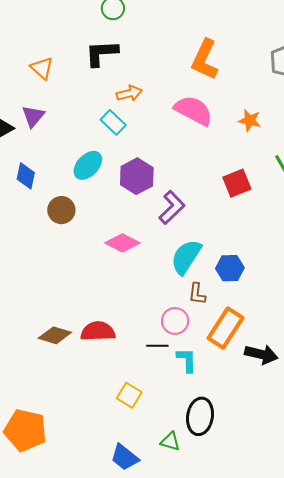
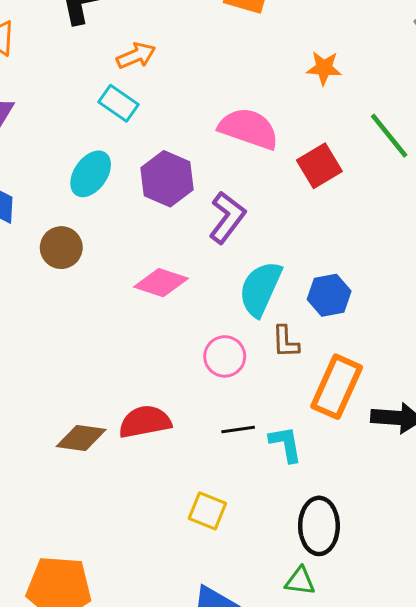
pink semicircle: (194, 110) -> (249, 129), moved
pink circle: (175, 321) -> (225, 356), moved
green triangle: (170, 441) -> (300, 581), moved

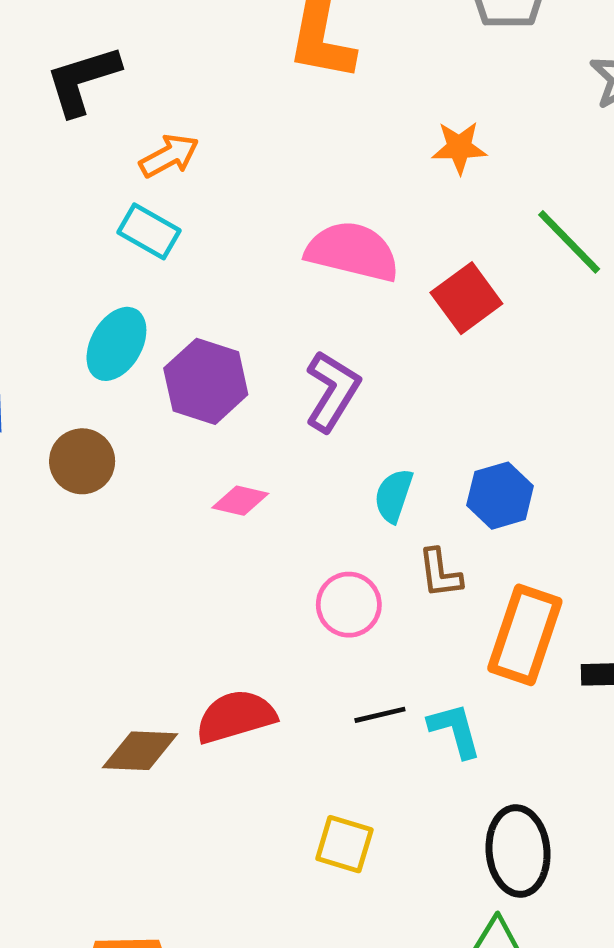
purple hexagon: (167, 179) -> (206, 381), moved
pink diamond: (161, 283) -> (240, 501), size x0.7
cyan semicircle: (260, 289) -> (394, 496), size x0.6

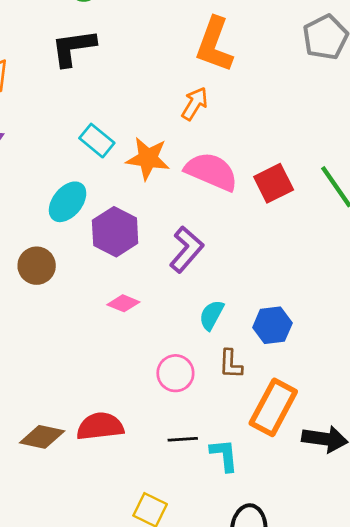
orange star: (459, 147) -> (148, 158), moved, size x1.4
orange arrow: (169, 156) -> (195, 104), moved, turned -40
red square: (466, 298) -> (274, 183), moved

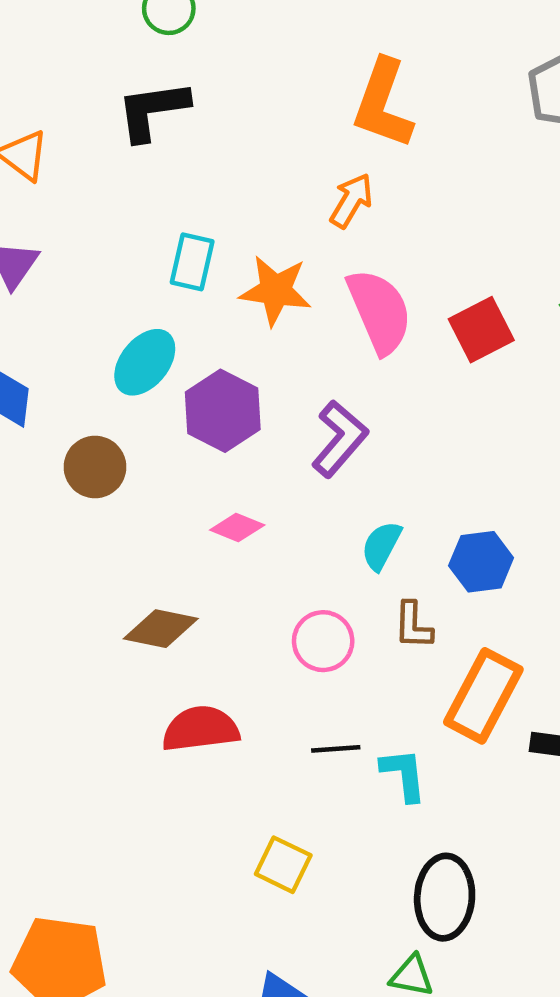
cyan rectangle: (97, 141) -> (192, 262), turned 64
pink semicircle: (211, 172) -> (379, 311), turned 44
brown diamond: (42, 437) -> (161, 629), moved

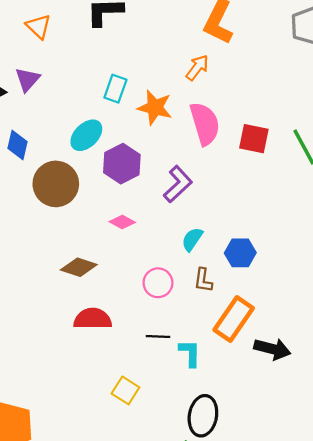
red square: (481, 330) -> (254, 139), turned 32
brown circle: (95, 467) -> (56, 184), size x1.5

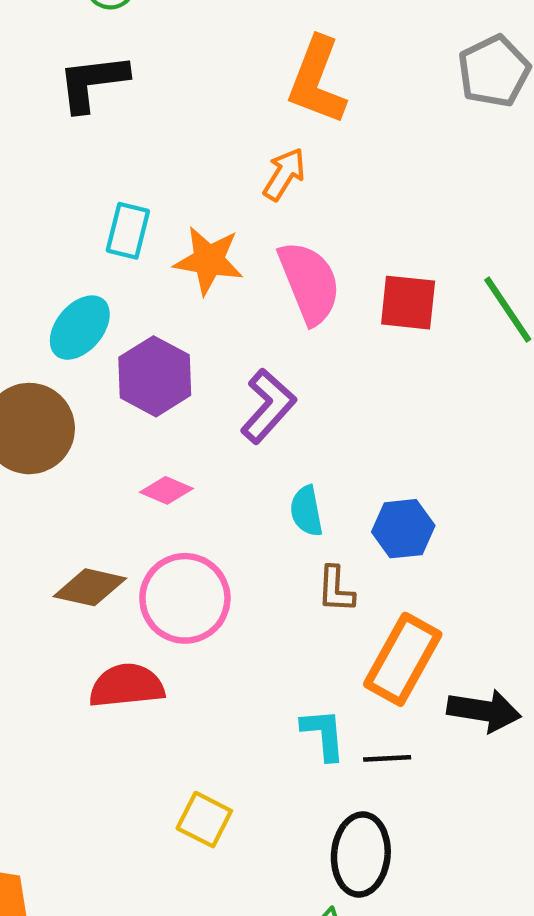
cyan semicircle: (192, 239) -> (306, 511), turned -40
pink circle: (158, 283) -> (185, 598), moved, size x1.5
black line: (158, 337) -> (387, 758), moved

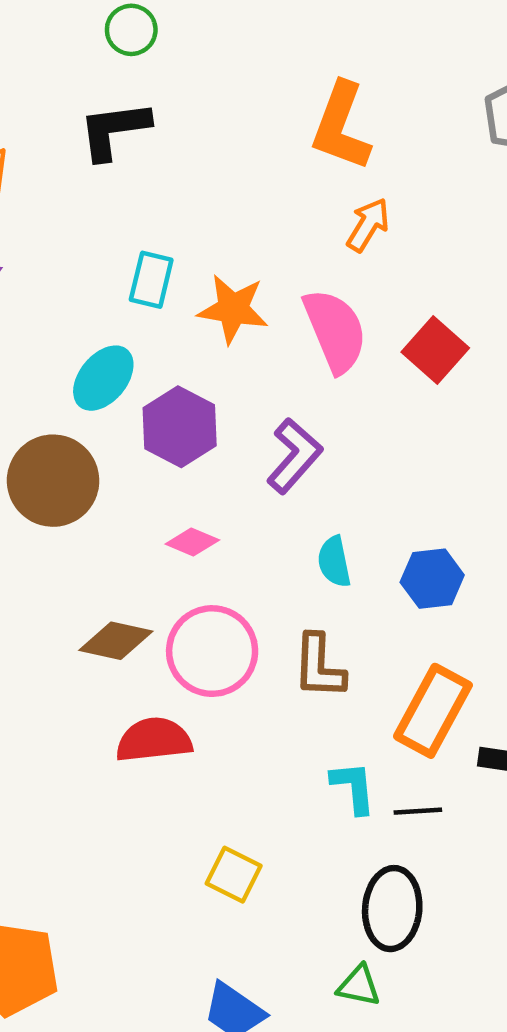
orange arrow: (284, 174) -> (368, 225), moved
red square: (408, 303) -> (435, 350), turned 36
brown L-shape: (336, 589) -> (319, 666), moved, size x1.4

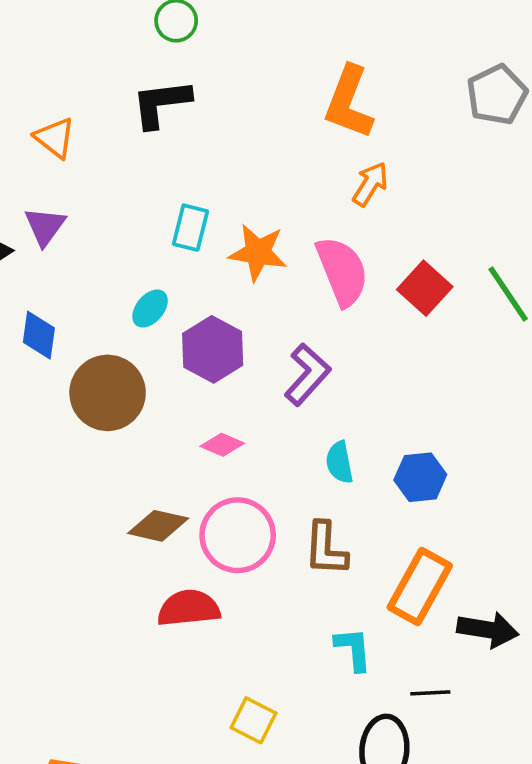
cyan ellipse: (103, 378) -> (150, 308), size x0.7
black line: (418, 811) -> (430, 693), moved

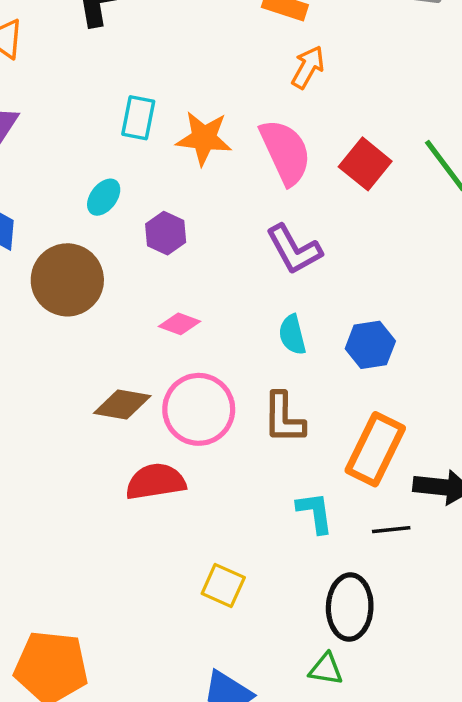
purple hexagon: (213, 349) -> (166, 233), size x0.7
purple L-shape: (307, 374) -> (294, 249), moved, turned 112
black line: (430, 693) -> (391, 530), moved

